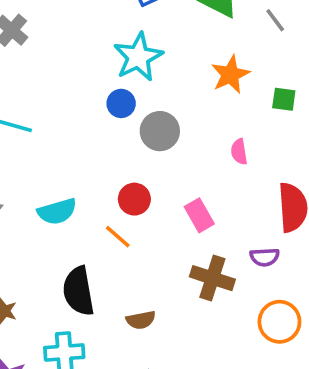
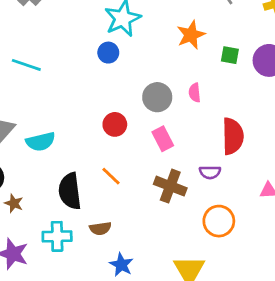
gray circle: (160, 131) -> (157, 97), moved
cyan semicircle: (57, 211) -> (41, 142), moved
orange line: (118, 237) -> (111, 176), moved
brown semicircle: (141, 320) -> (100, 228), moved

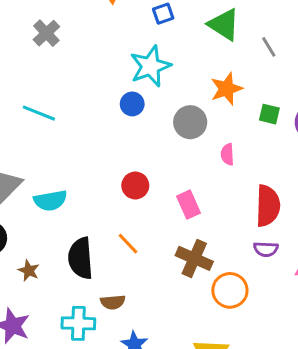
gray circle: (157, 97) -> (190, 122), moved
purple semicircle: (210, 172) -> (266, 249), moved
brown star: (14, 203) -> (29, 271), moved
orange circle: (219, 221) -> (230, 290), moved
cyan cross: (57, 236) -> (78, 323), moved

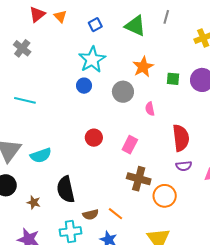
gray line: (269, 47) -> (166, 17), moved, turned 56
pink rectangle: (189, 205) -> (130, 145), turned 60
orange line: (128, 244) -> (116, 214), moved

